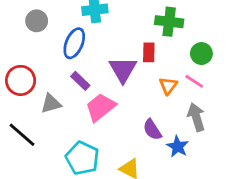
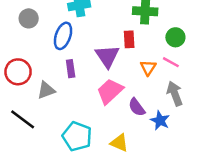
purple rectangle: (80, 81) -> (71, 69), turned 42
pink trapezoid: (100, 107) -> (110, 91), moved

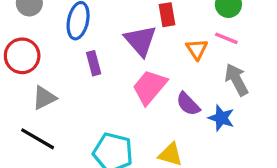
red circle: (18, 72) -> (22, 56), moved
gray triangle: (46, 90) -> (44, 98), moved

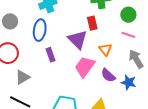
orange triangle: (197, 49) -> (105, 49), moved

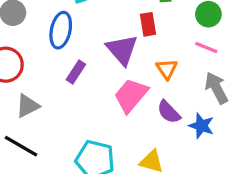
purple rectangle: (51, 55) -> (76, 72), turned 48

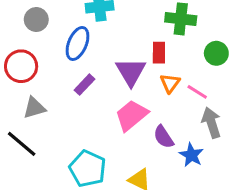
pink line: (206, 47) -> (197, 92), moved
orange triangle: (167, 69) -> (170, 83), moved

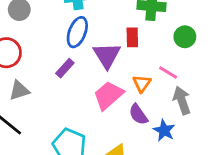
blue ellipse: (78, 44) -> (77, 32), moved
orange triangle: (170, 83) -> (142, 83), moved

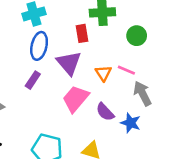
red rectangle: (132, 37) -> (82, 33), moved
orange triangle: (142, 83) -> (103, 73), moved

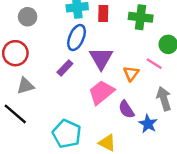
red rectangle: (82, 33) -> (103, 13), moved
pink line: (126, 70) -> (154, 64), moved

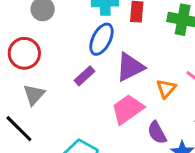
purple triangle: (101, 58) -> (130, 67), turned 30
gray triangle: (25, 86) -> (34, 95), turned -36

